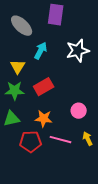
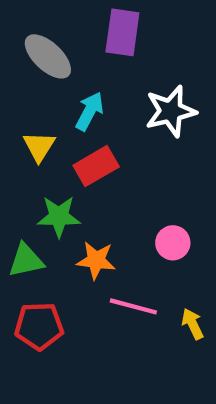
red rectangle: (44, 87) -> (96, 166), moved
green star: (15, 91) -> (59, 216), moved
yellow arrow: (88, 139) -> (193, 324), moved
red pentagon: (31, 142) -> (39, 326), moved

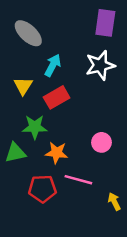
purple rectangle: (122, 32) -> (105, 23), moved
yellow arrow: (193, 324) -> (114, 202), moved
red pentagon: (39, 326) -> (42, 189), moved

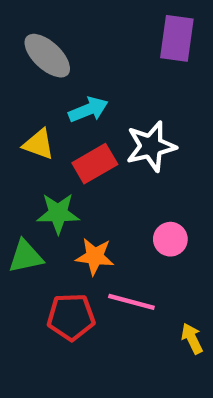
cyan arrow: (53, 65) -> (88, 110), turned 40
white star: (100, 65) -> (151, 146), moved
yellow triangle: (23, 86) -> (39, 144), turned -42

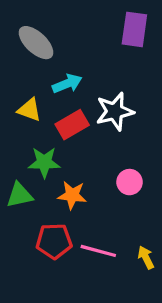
pink line: (131, 302) -> (98, 251), moved

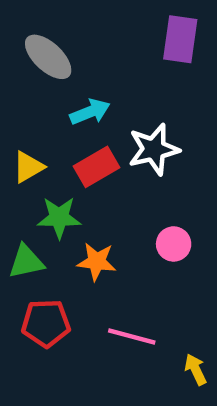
yellow triangle: (29, 110) -> (28, 167), moved, turned -50
red pentagon: (54, 241) -> (46, 323), moved
yellow arrow: (146, 257) -> (196, 369), moved

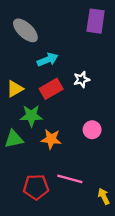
white star: (154, 149) -> (82, 79), size x0.6
red pentagon: (46, 323) -> (36, 187), moved

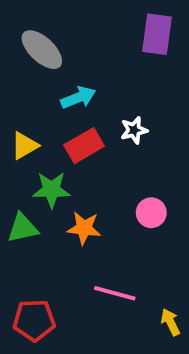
red pentagon: (36, 187) -> (34, 320), moved

